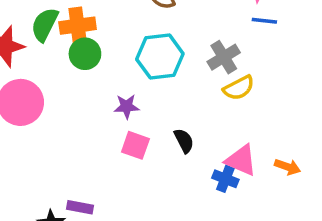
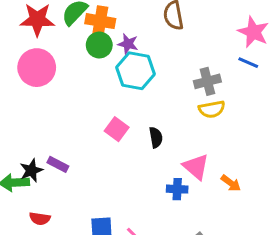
cyan hexagon: (160, 57) -> (135, 71), moved
purple star: (127, 106) -> (128, 44), moved
blue cross: (225, 179) -> (177, 189), moved, turned -36

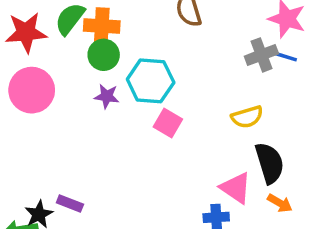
purple star: (128, 44) -> (107, 96), moved
gray cross: (207, 81) -> (261, 55), moved
pink square: (117, 129) -> (168, 123), moved
black semicircle: (156, 137) -> (270, 163), moved, size x1.6

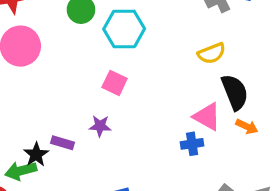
purple star: (107, 96) -> (100, 126), moved
pink square: (168, 123) -> (115, 83), moved

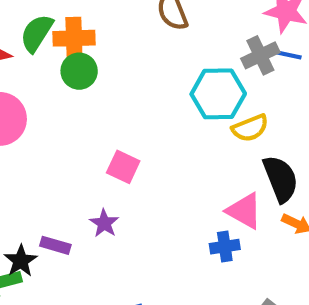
cyan hexagon: (124, 29) -> (218, 94), moved
purple star: (100, 126) -> (104, 223), turned 30

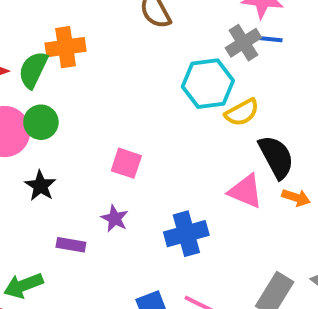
green semicircle: (37, 33) -> (33, 70), moved
green circle: (79, 71) -> (41, 122), moved
blue cross: (225, 247) -> (186, 234), moved, size x1.5
black star: (21, 261) -> (40, 186), moved

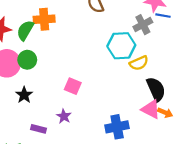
blue line: (269, 39) -> (163, 16), moved
pink triangle: (246, 191) -> (151, 109), moved
blue cross: (186, 234) -> (117, 127), moved

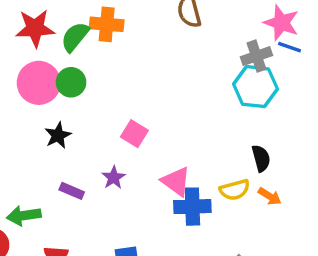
cyan hexagon: (121, 46) -> (256, 87), moved
yellow semicircle: (139, 63) -> (235, 190), moved
black semicircle: (156, 89) -> (261, 158), size x0.7
pink triangle: (151, 109) -> (176, 181), moved

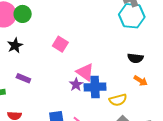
black semicircle: (261, 158) -> (135, 58), turned 112
purple star: (114, 178) -> (76, 85), moved
yellow semicircle: (235, 190) -> (118, 100), moved

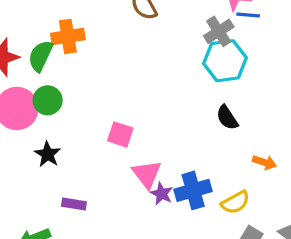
black semicircle: (135, 58) -> (227, 118), moved, turned 63
pink triangle: (85, 72) -> (147, 174), moved, turned 30

